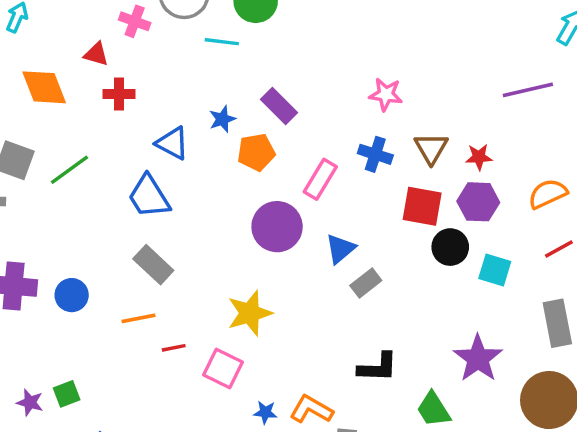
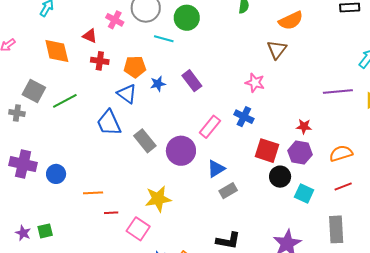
brown triangle: (431, 148) -> (277, 50), moved
orange pentagon: (256, 152) -> (135, 67), moved
gray rectangle: (153, 265) -> (145, 141), moved

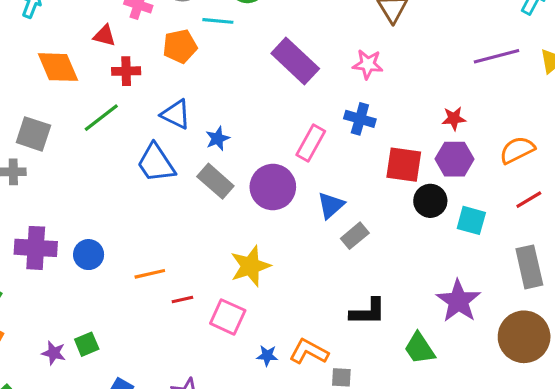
orange pentagon: (135, 67) -> (180, 46), moved
purple rectangle: (192, 81) -> (295, 61), moved, size x1.4
blue star: (158, 84) -> (218, 139), moved
green line: (65, 101) -> (101, 118), moved

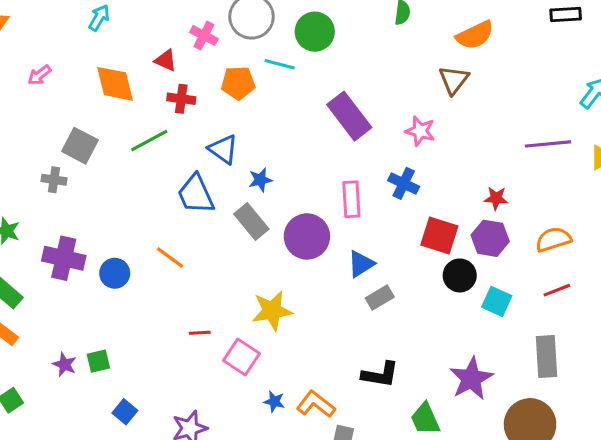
pink rectangle: (311, 143) -> (351, 199), turned -42
orange line: (150, 274) -> (170, 257), moved, turned 40

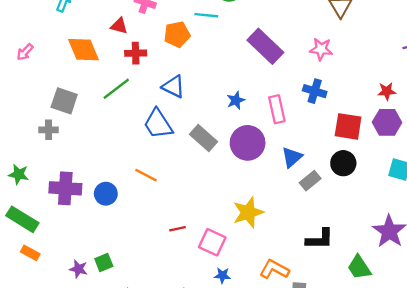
blue star: (260, 180) -> (236, 100), moved
black circle: (460, 275) -> (343, 163), moved
yellow star: (272, 311) -> (248, 212), moved
blue star: (274, 402) -> (222, 275), moved

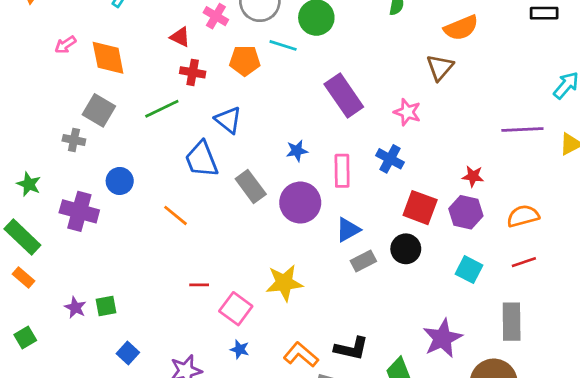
orange diamond: (83, 50) -> (108, 58), moved
blue circle: (106, 194) -> (120, 181), moved
black L-shape: (320, 239) -> (351, 348), moved

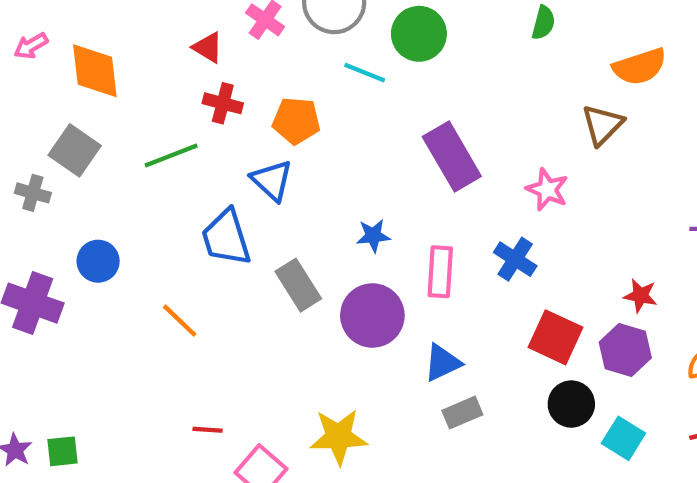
orange pentagon: (245, 61) -> (296, 121), moved
black circle: (406, 249) -> (571, 404), moved

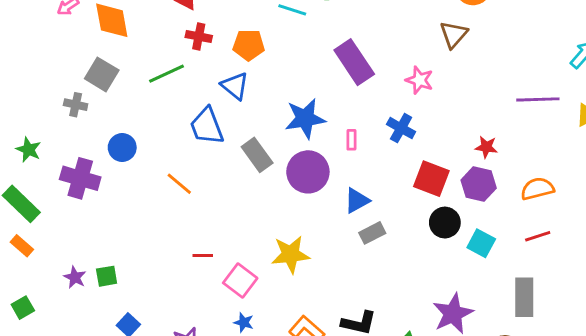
blue star: (373, 236) -> (305, 119), size x1.8
pink rectangle: (440, 272) -> (351, 140), size x0.6

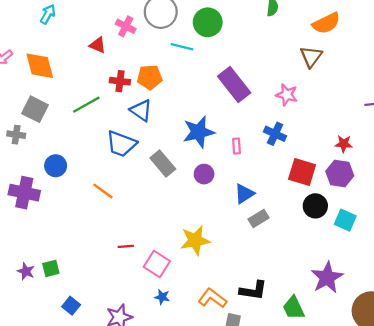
red cross: (199, 36) -> (120, 81), moved
blue trapezoid: (207, 126) -> (121, 144), turned -44
purple circle: (308, 172) -> (204, 174), size x0.6

